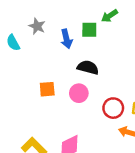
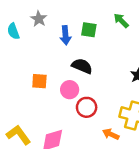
green arrow: (110, 16) -> (121, 21), moved, turned 70
red circle: (113, 108) -> (87, 107), moved

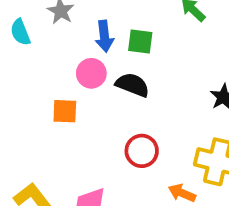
green square: (89, 30) -> (140, 41), moved
pink circle: (70, 90) -> (91, 73), moved

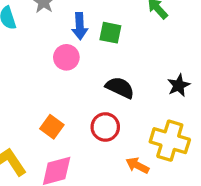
black semicircle: (132, 85) -> (120, 88), moved
orange square: (65, 111) -> (52, 127), moved, turned 30

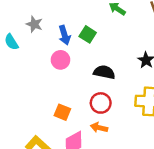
green square: (110, 33) -> (88, 34), turned 35
orange arrow: (137, 165) -> (99, 128), moved

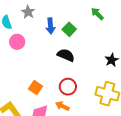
pink circle: (60, 60) -> (17, 42), moved
black semicircle: (104, 72) -> (66, 55), moved

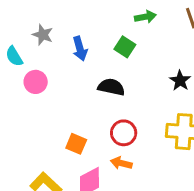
green arrow: (97, 14) -> (145, 17), turned 136
green square: (69, 29) -> (125, 47), moved

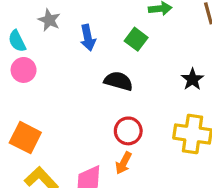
pink circle: (36, 82) -> (24, 70), moved
orange square: (76, 144) -> (25, 138), moved, size x1.4
orange arrow: (121, 163) -> (123, 163), turned -80

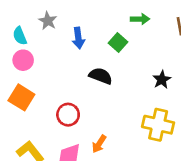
red circle: (128, 131) -> (68, 115), moved
orange square: (25, 138) -> (21, 97), moved

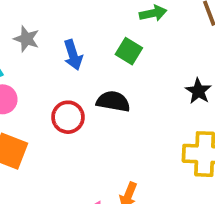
red circle: (68, 115) -> (68, 117), moved

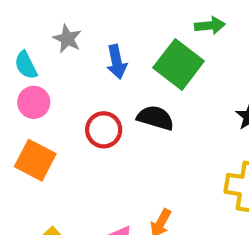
green square: (129, 51) -> (179, 64), size x1.6

